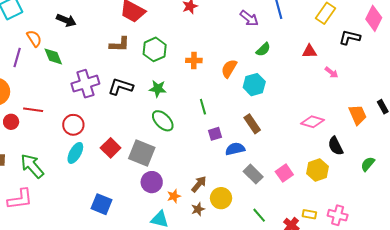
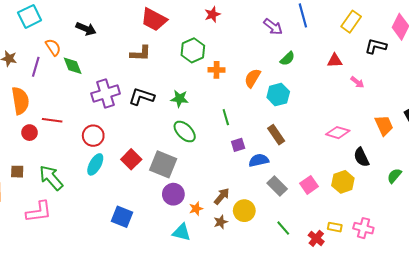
green hexagon: (155, 49) -> (193, 50), moved

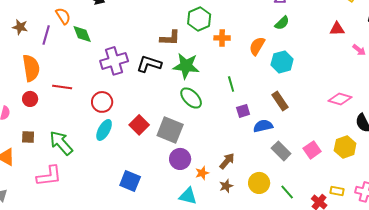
brown L-shape: (140, 53) -> (170, 38), moved
green semicircle: (287, 59) -> (282, 23), moved
green star: (180, 99) -> (186, 66), size x1.5
red circle: (30, 133) -> (30, 99), moved
yellow circle: (244, 211) -> (259, 183), moved

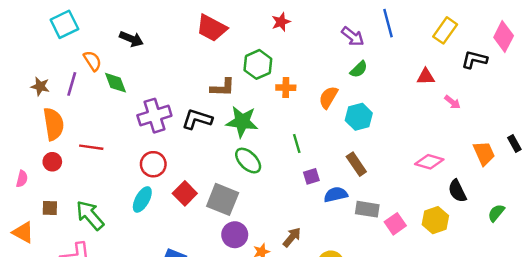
brown star: (20, 27) -> (40, 86), moved
red circle: (102, 102) -> (153, 164), moved
gray rectangle: (281, 151) -> (367, 209), moved, turned -36

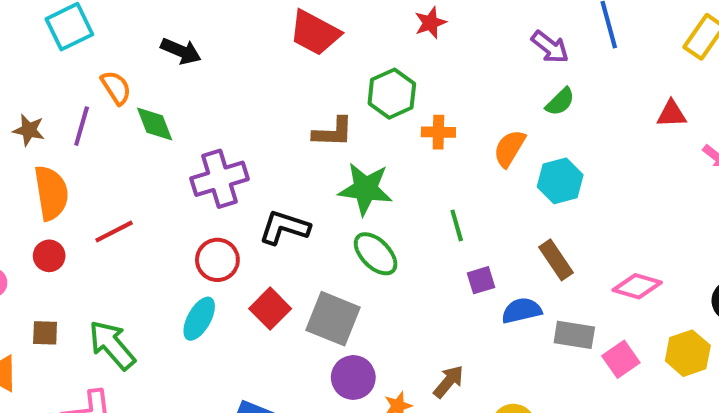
black L-shape: (197, 119) -> (284, 227), moved
red line: (91, 147) -> (114, 232), turned -35
pink diamond: (429, 162) -> (637, 286), moved

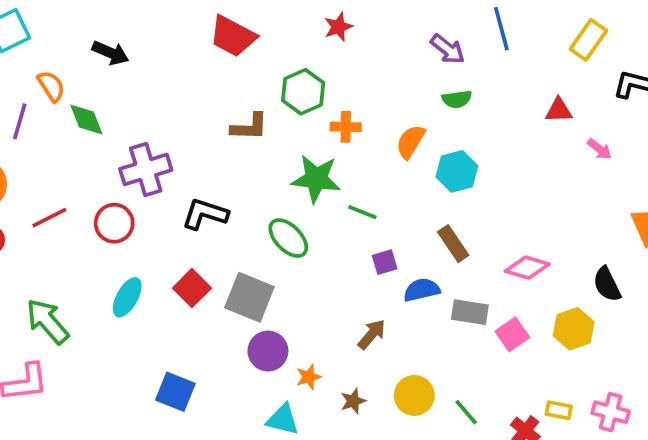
green semicircle: (560, 102) -> (457, 99), turned 36
green star: (365, 189) -> (316, 179), moved
green line: (457, 225) -> (362, 212), turned -52
red circle: (217, 260) -> (114, 223), moved
brown arrow: (449, 382) -> (372, 334), moved

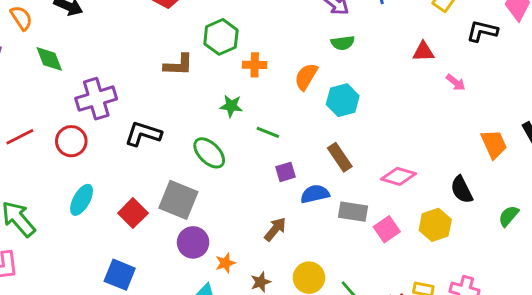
orange semicircle: (51, 86) -> (21, 18), moved
green star: (316, 179) -> (231, 106), size x0.6
red square: (192, 288) -> (133, 213), moved

